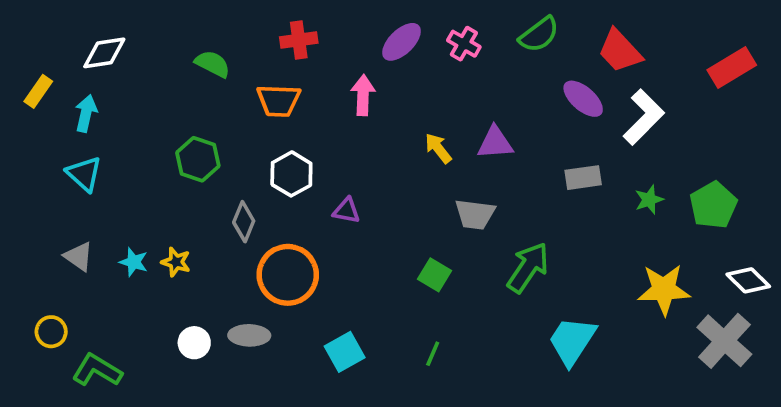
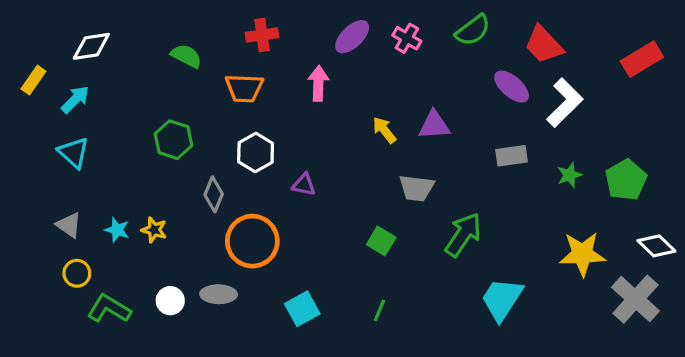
cyan arrow: (86, 113) -> (75, 99), turned 32
yellow circle: (51, 332) -> (77, 273), moved
green L-shape: (97, 370) -> (109, 309), moved

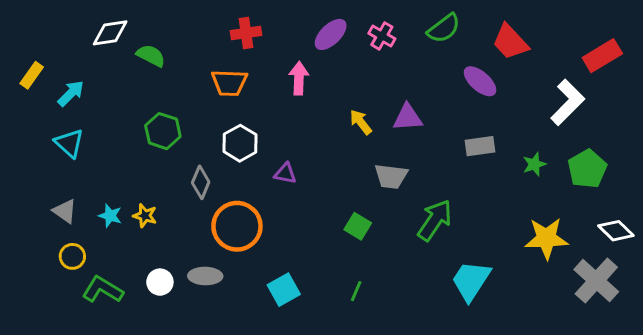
white diamond: (91, 46) -> (110, 33), moved
green semicircle: (186, 56) -> (151, 56), moved
white L-shape: (565, 103) -> (568, 102), moved

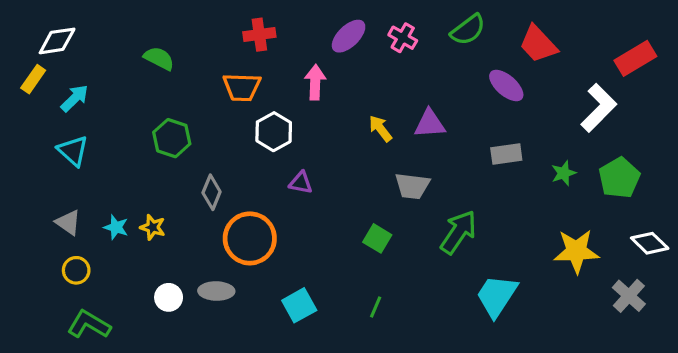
white diamond: (110, 33) -> (57, 41), moved
white hexagon: (240, 143) -> (274, 132), moved
gray cross: (596, 281) -> (629, 296), size x0.7
green L-shape: (103, 290) -> (89, 324), moved

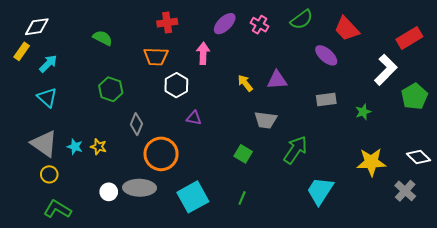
green pentagon: (619, 178) -> (414, 96), moved
gray triangle: (68, 223) -> (44, 144), size x1.6
gray ellipse: (216, 291) -> (140, 188), size x1.4
cyan square: (299, 305) -> (193, 197), size x1.4

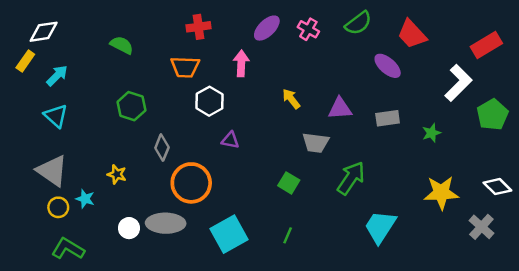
purple triangle: (277, 80) -> (340, 109), moved
cyan star: (75, 147) -> (85, 199), moved

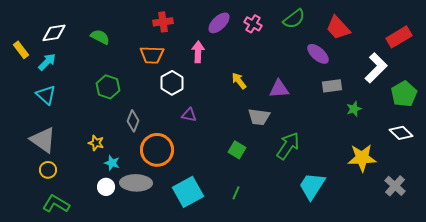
white diamond: (44, 32) -> (54, 33), moved
yellow rectangle: (25, 61) -> (21, 50), turned -72
gray rectangle: (388, 118) -> (332, 86), moved
white diamond: (497, 187) -> (401, 133), moved
cyan star: (85, 199) -> (112, 163), moved

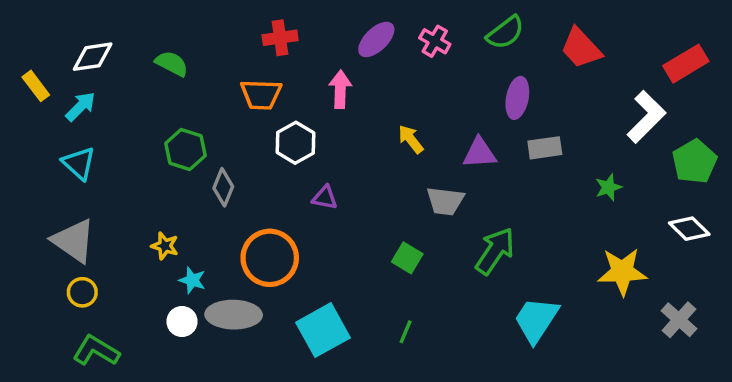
purple ellipse: (318, 54) -> (517, 98), moved, turned 60
gray rectangle: (332, 86) -> (545, 148), moved
gray diamond: (133, 121) -> (223, 187), moved

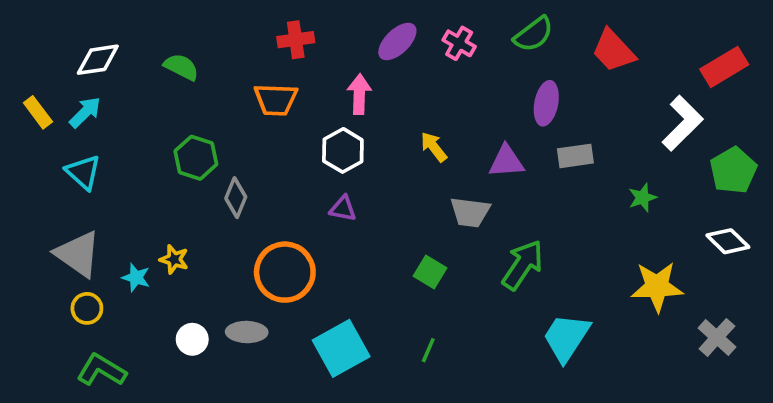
yellow rectangle: (36, 86) -> (38, 112), moved
white hexagon: (295, 143) -> (343, 150), moved
cyan star: (192, 280) -> (136, 278), moved
gray ellipse: (234, 315) -> (247, 332), size x0.7

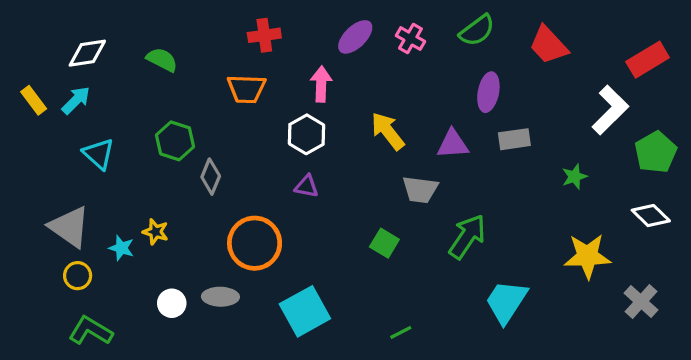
yellow arrow: (434, 147) -> (388, 131), size x1.4
cyan triangle: (83, 172) -> (99, 154), moved
green line: (428, 350) -> (401, 332), moved, turned 40

